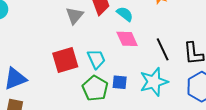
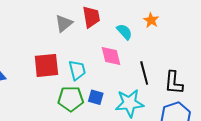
cyan semicircle: (125, 14) -> (124, 32), moved
green pentagon: (95, 88) -> (71, 99), turned 30

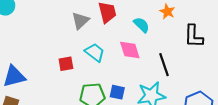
red square: (46, 65) -> (66, 64), size x0.6
cyan trapezoid: (77, 70) -> (95, 52), moved, turned -35
black L-shape: (174, 83) -> (194, 36), moved

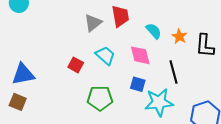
orange star: (167, 12) -> (179, 36), moved
red square: (66, 64) -> (76, 65), turned 35
blue square: (117, 92) -> (138, 84), moved

